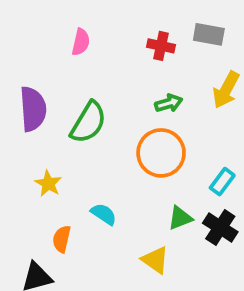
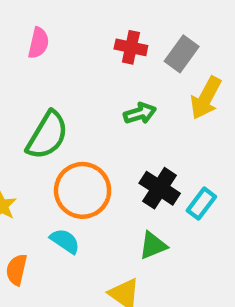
gray rectangle: (209, 34) -> (182, 54), moved, turned -64
orange circle: (161, 153) -> (83, 190), moved
black cross: (220, 227) -> (160, 188), moved

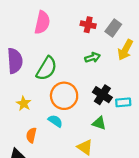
pink semicircle: (39, 43) -> (42, 23), size x1.5
cyan rectangle: (201, 204) -> (123, 102), turned 48
green triangle: (153, 245) -> (99, 123), turned 40

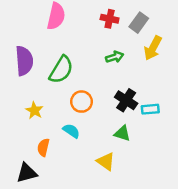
orange circle: (64, 96) -> (82, 102), size x0.7

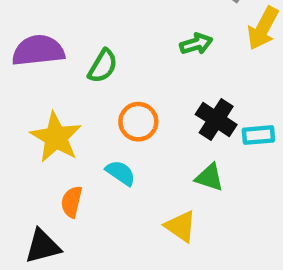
purple semicircle: (24, 61) -> (38, 51), turned -92
green semicircle: (61, 70) -> (103, 66), size x0.7
yellow star: (34, 110) -> (56, 137), size x1.6

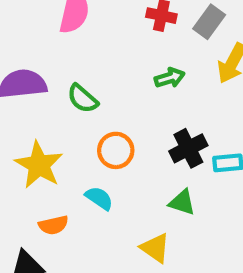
green semicircle: (103, 66) -> (83, 99), turned 100
black cross: (216, 119) -> (188, 148), turned 30
orange semicircle: (72, 202) -> (53, 225), turned -116

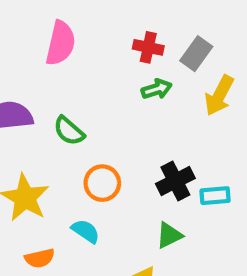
green arrow: (170, 78) -> (157, 89), moved
green triangle: (182, 202) -> (169, 235), turned -44

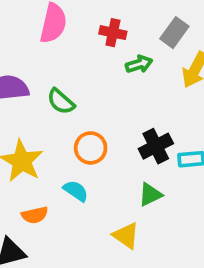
red cross: (148, 47) -> (113, 33), moved

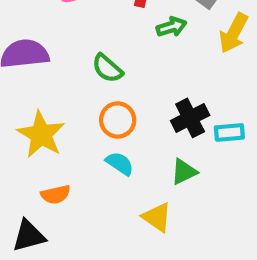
green semicircle: (61, 101) -> (107, 68), moved
cyan semicircle: (76, 191) -> (120, 163), moved

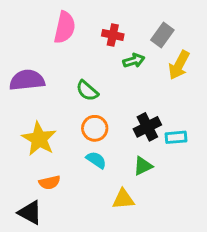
yellow triangle: (157, 217) -> (123, 199), turned -40
black triangle: (29, 236) -> (30, 213), turned 44

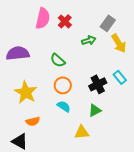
red cross: (113, 35) -> (65, 21), moved, turned 32
yellow arrow: (179, 65) -> (119, 43), turned -60
cyan rectangle: (176, 137) -> (120, 77), moved, turned 56

